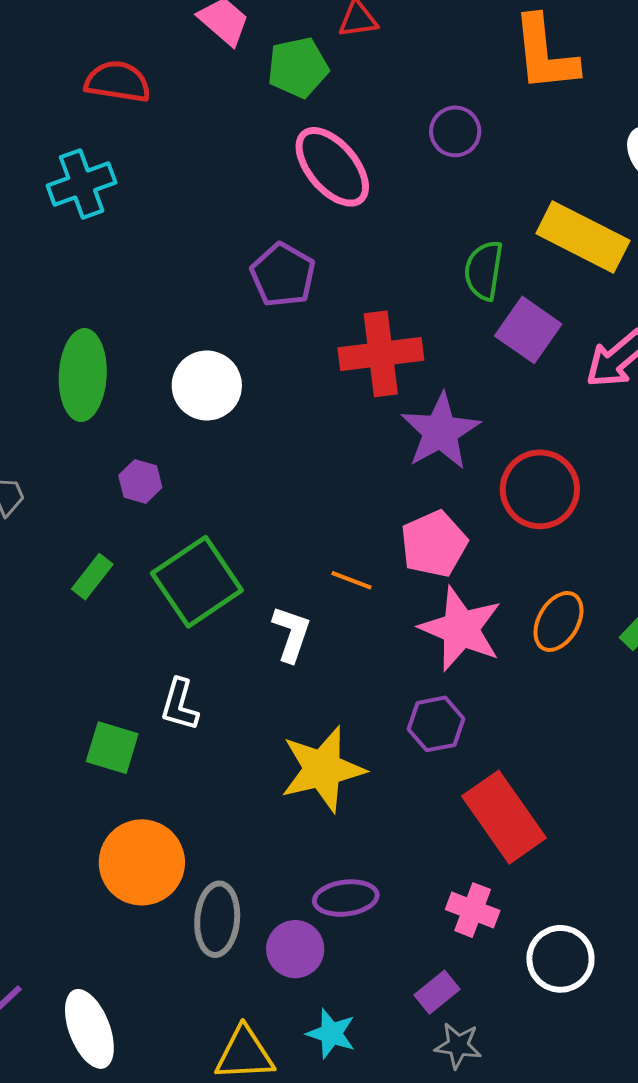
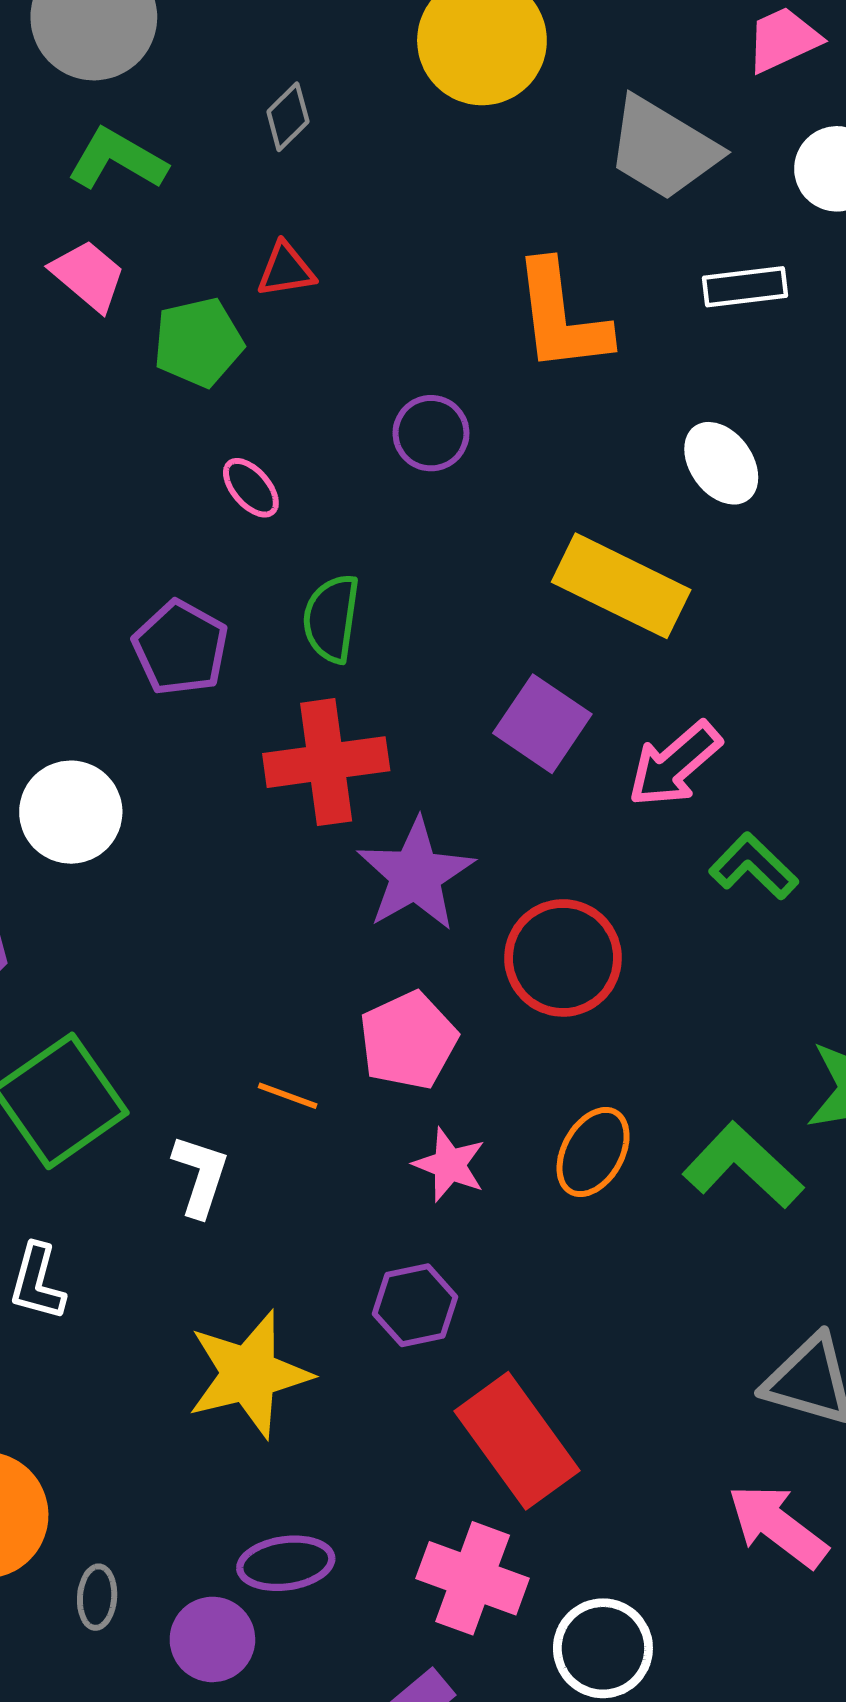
pink ellipse: (332, 167) -> (251, 488), size x0.5
green semicircle: (484, 270) -> (331, 618), moved
pink star: (461, 629) -> (449, 1165), size x0.6
pink cross: (473, 910) -> (473, 1578), size x1.4
gray ellipse: (217, 919) -> (97, 1597), size x0.6

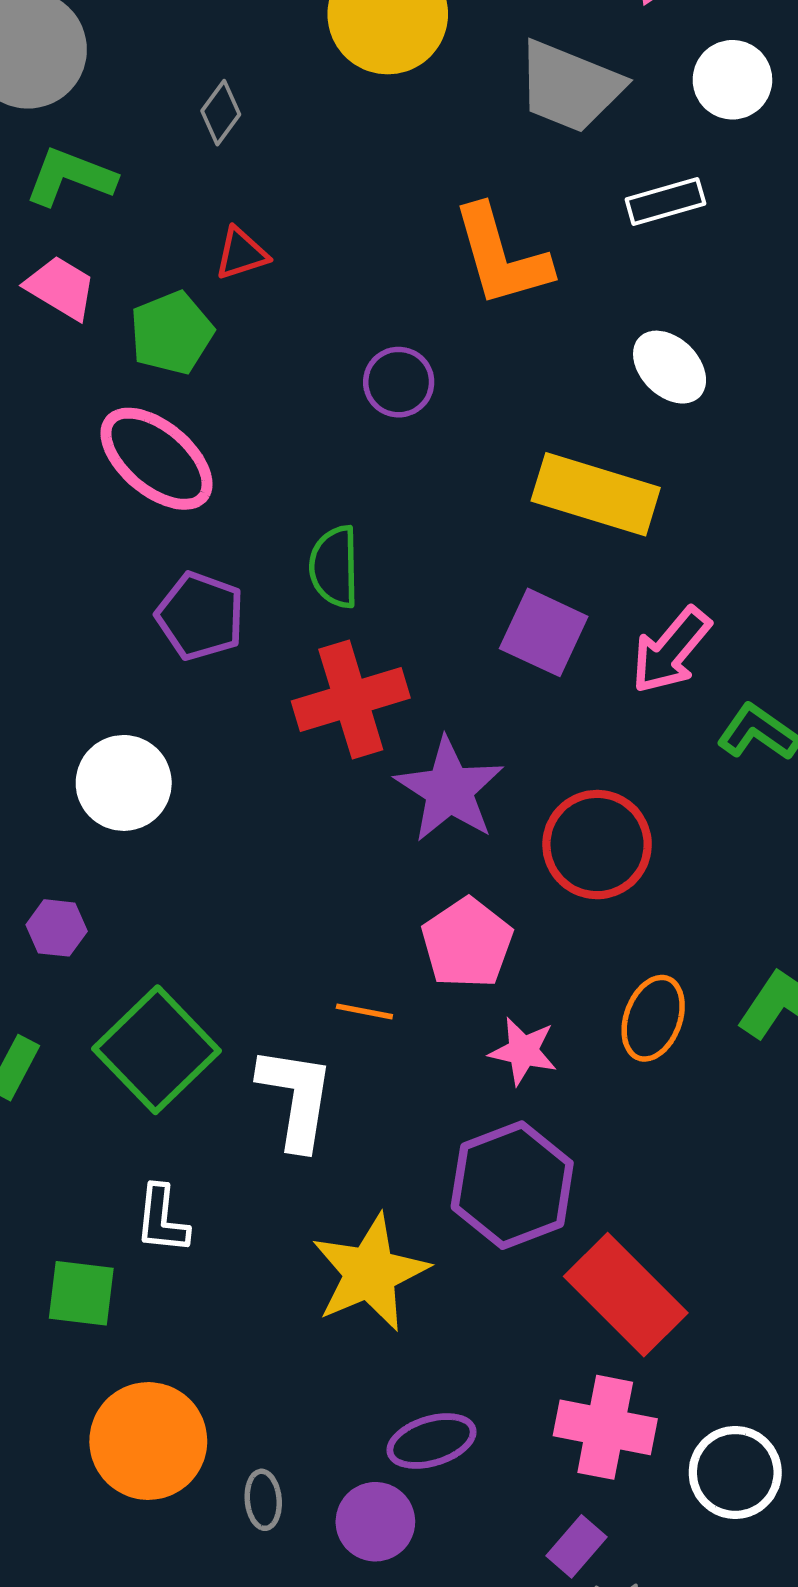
pink ellipse: (251, 488) -> (157, 459), moved, size x2.0
white L-shape: (200, 1176) -> (296, 1098), size x1.4
purple hexagon: (415, 1305) -> (512, 1185), size x1.6

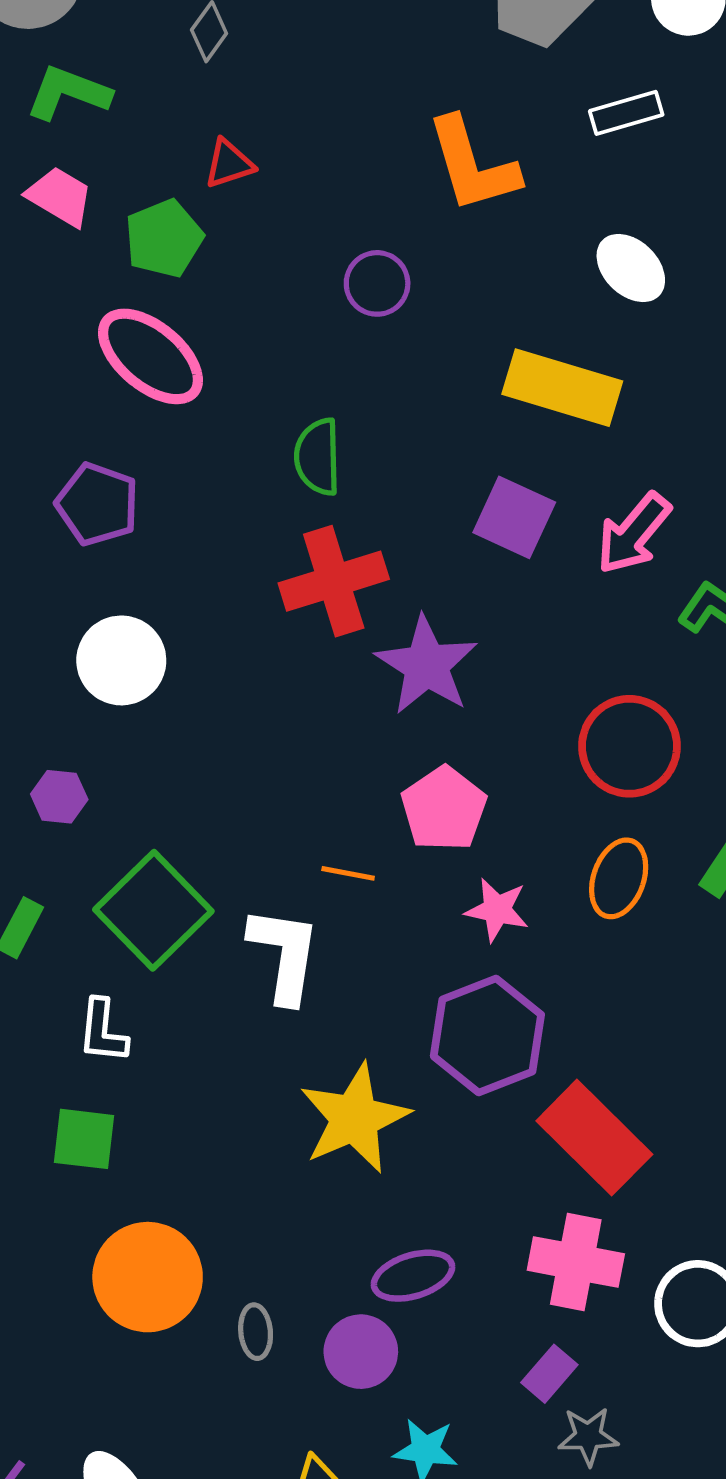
purple pentagon: (200, 616) -> (97, 504), moved
red circle: (597, 845) -> (629, 746), moved
white L-shape: (162, 1219) -> (103, 1031), moved

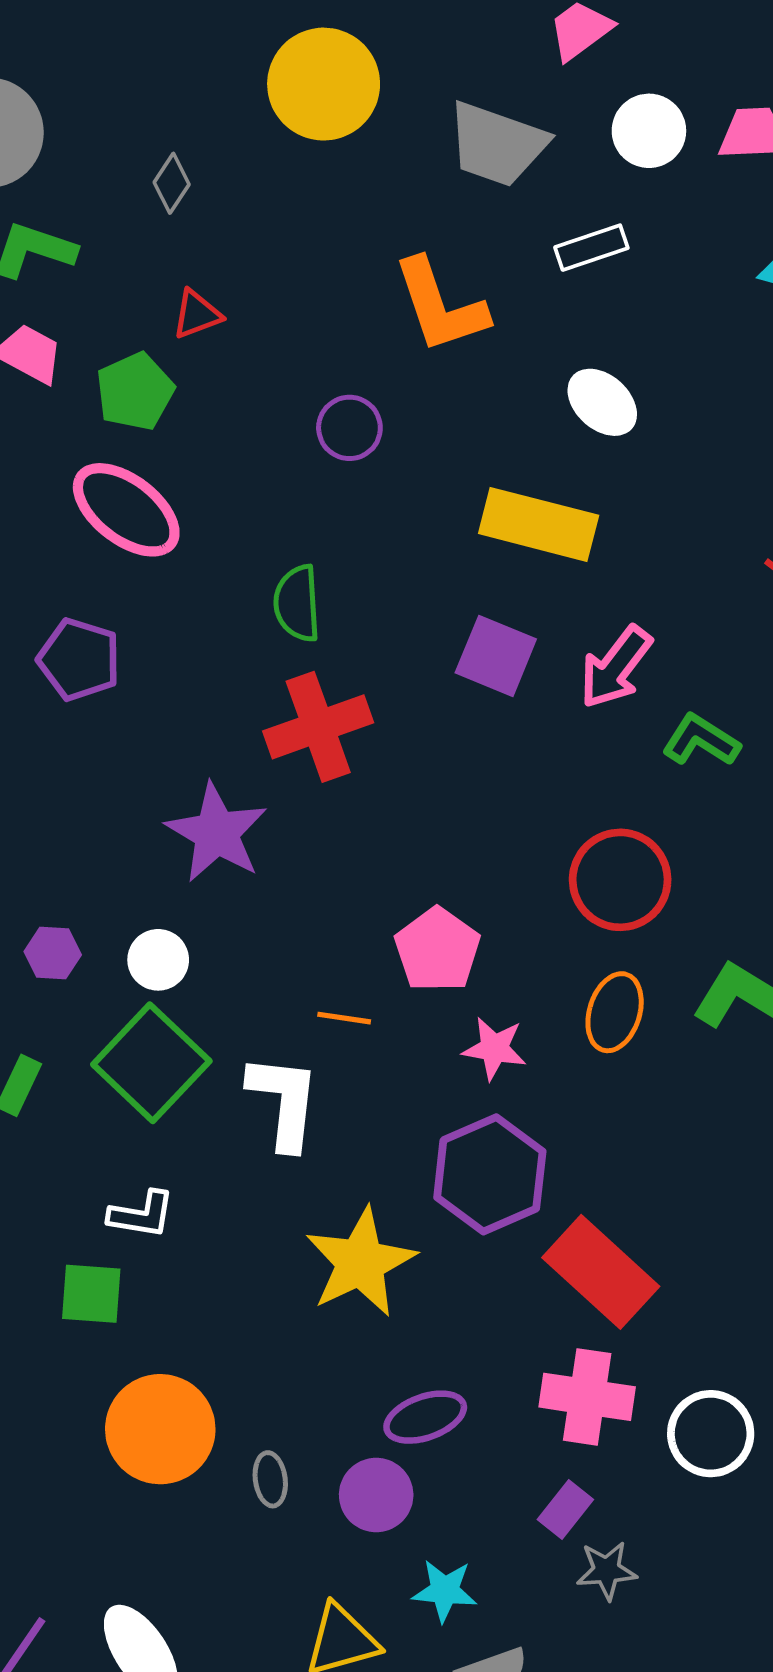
white circle: (121, 660) -> (158, 960), moved, size x0.7
purple star: (426, 665) -> (217, 833), moved
white L-shape: (103, 1031) -> (142, 1215), moved, turned -84

